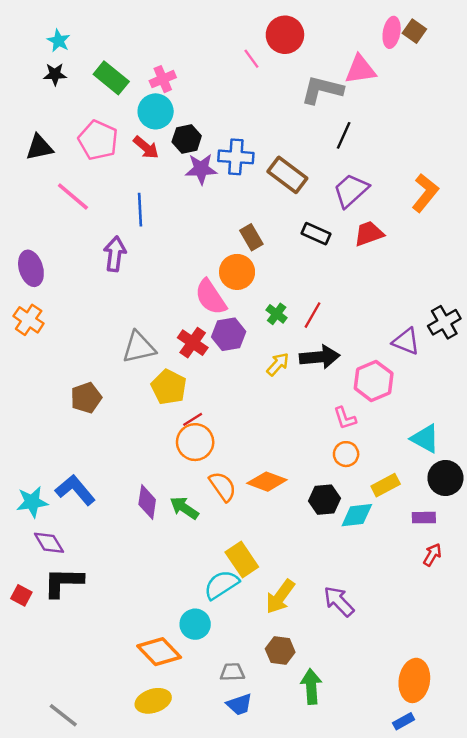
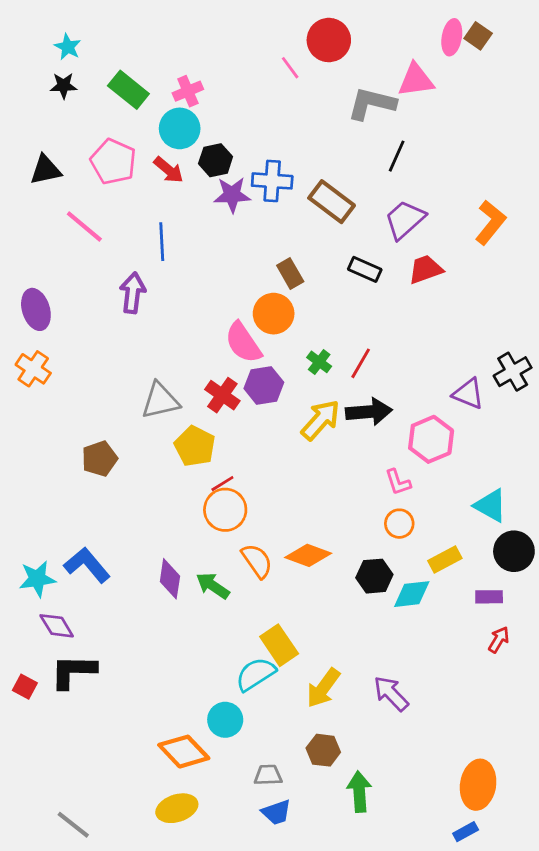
yellow arrow: (278, 364) -> (321, 420), size x1.5

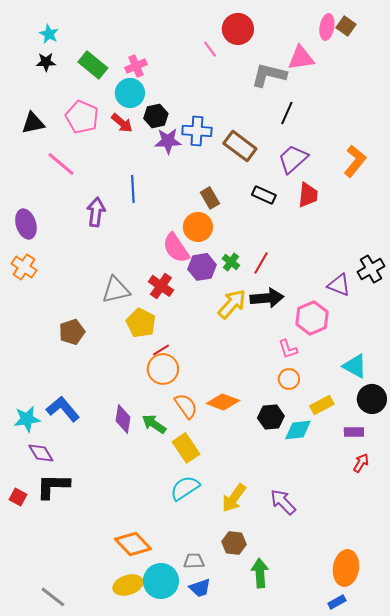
blue line: (162, 242) -> (133, 189), moved
red trapezoid: (426, 269) -> (308, 195), turned 116
purple hexagon: (264, 385) -> (202, 267), moved
yellow rectangle: (279, 645) -> (186, 448), moved
cyan circle: (225, 720) -> (161, 581), moved, size x1.4

